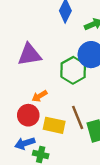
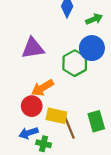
orange arrow: (39, 96) -> (42, 88), size x1.5
brown line: (78, 117) -> (69, 128), moved

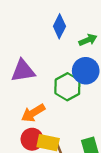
red circle: (32, 106) -> (32, 139), moved

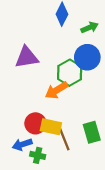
orange arrow: (33, 113) -> (56, 90), moved

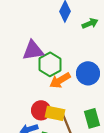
blue circle: (87, 57) -> (88, 73), moved
green hexagon: (70, 73) -> (50, 64), moved

